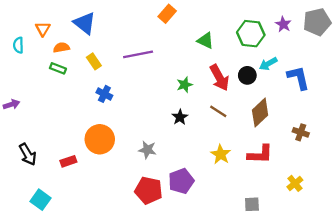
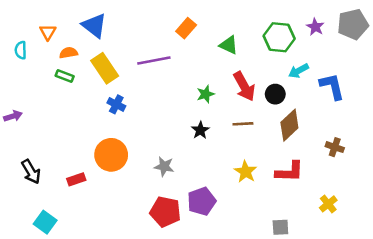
orange rectangle: (167, 14) -> (186, 28), moved
yellow rectangle: (94, 61) -> (105, 68), size x1.6
black circle: (247, 75) -> (275, 94), moved
brown line: (218, 111) -> (243, 124), turned -36

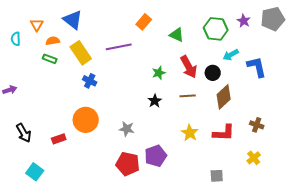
brown cross: (335, 147) -> (257, 125), moved

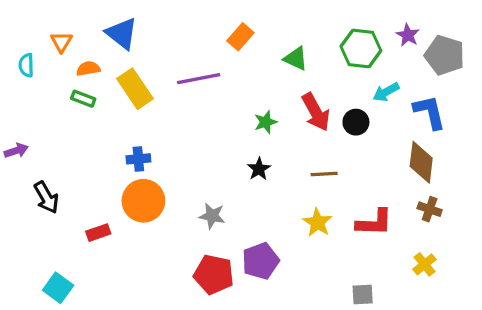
gray pentagon: (273, 19) -> (445, 55), moved, turned 30
blue cross: (90, 81) -> (138, 159), moved, turned -32
brown line: (188, 96) -> (324, 174), moved
brown diamond: (224, 97) -> (421, 162), moved, turned -40
black arrow: (24, 133) -> (46, 197), moved

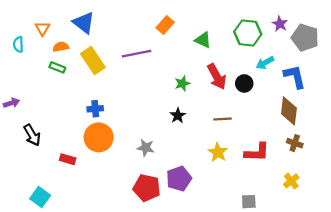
red rectangle: (98, 233) -> (68, 159), turned 35

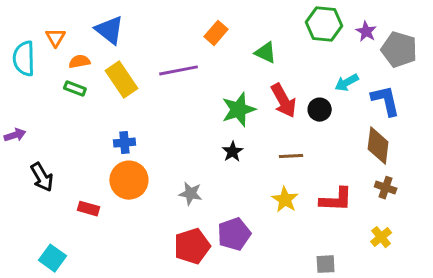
green hexagon: (248, 33) -> (324, 24), moved
cyan semicircle: (18, 44) -> (24, 58), size x1.6
green star: (182, 83) -> (239, 110), size x1.6
red pentagon: (147, 188) -> (192, 246), turned -30

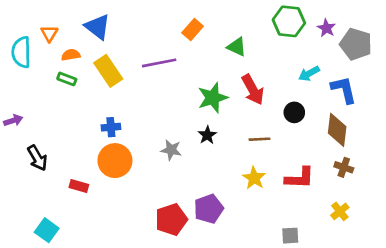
black circle: (320, 110) -> (294, 112), moved
gray star: (191, 194) -> (171, 150), moved

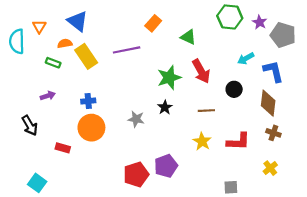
orange semicircle: (71, 55) -> (65, 44), moved
purple arrow: (13, 120) -> (48, 96), moved

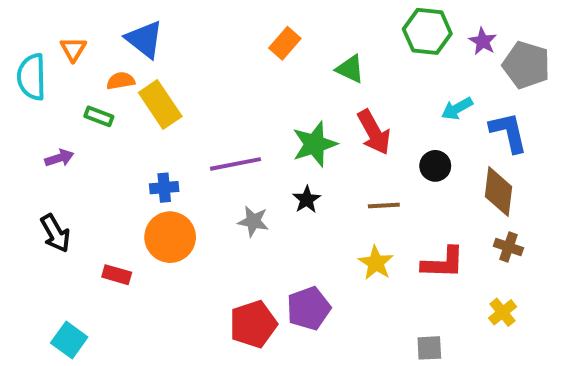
purple line: (127, 50) -> (235, 164), moved
purple arrow: (48, 96) -> (59, 158), moved

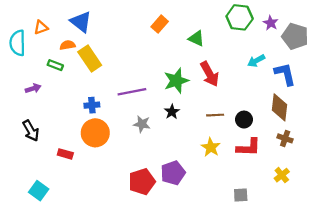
orange triangle: (73, 49) -> (41, 27), turned 40
black circle: (435, 166) -> (244, 120), moved

